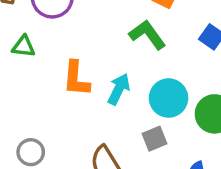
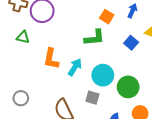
green L-shape: (147, 35) -> (94, 38), turned 115
gray square: (155, 139) -> (92, 98), turned 32

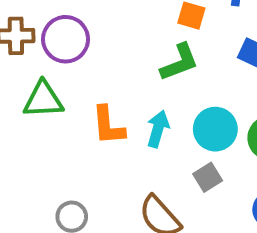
green triangle: (23, 37) -> (43, 100), size x1.5
gray square: (92, 98) -> (208, 177), turned -32

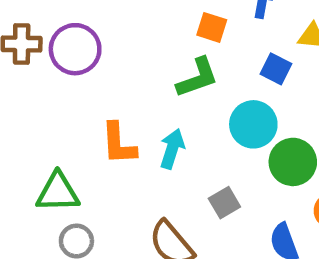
green triangle: (43, 100) -> (58, 192), moved
cyan circle: (215, 129) -> (253, 124), moved

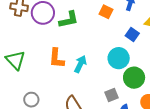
green L-shape: (197, 78) -> (69, 20), moved
green triangle: (58, 192) -> (15, 60), moved, turned 40
gray square: (224, 203) -> (111, 95), moved

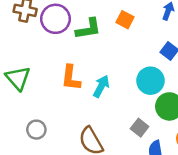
orange square: (106, 12) -> (125, 20), moved
gray square: (111, 95) -> (140, 128), turned -32

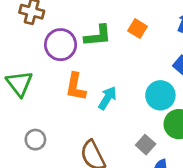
purple circle: (56, 19) -> (61, 45), moved

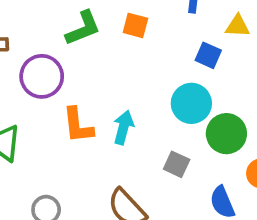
green L-shape: (98, 36) -> (83, 28), moved
gray square: (146, 145) -> (177, 164), moved

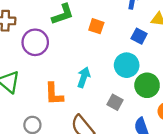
orange square: (135, 25) -> (96, 26), moved
orange L-shape: (78, 125) -> (54, 94), moved

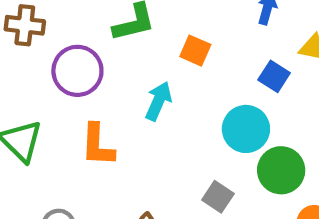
cyan arrow: (84, 77) -> (158, 101), moved
orange L-shape: (54, 94) -> (98, 145), moved

